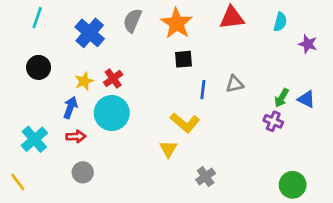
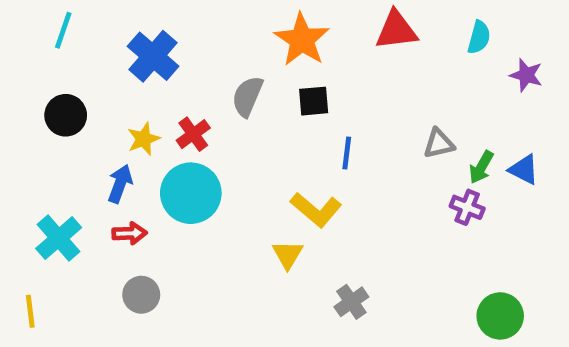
gray semicircle: (132, 20) -> (247, 96), moved
gray triangle: (235, 84) -> (439, 144), moved
yellow line: (18, 182) -> (30, 311), turned 30

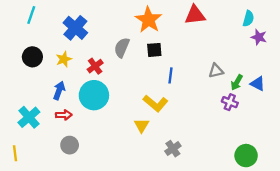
cyan semicircle: (479, 37) -> (248, 19), moved
yellow star: (144, 139) -> (64, 59), moved

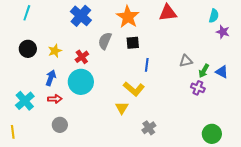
blue cross: (75, 28) -> (81, 16), moved

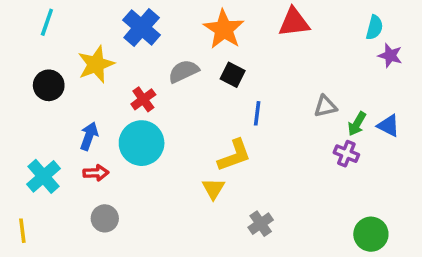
gray semicircle: (105, 41) -> (184, 71), turned 42
black square: (133, 43) -> (233, 75), turned 32
yellow star: (55, 51) -> (96, 64), moved, size x1.5
yellow L-shape: (134, 89) -> (234, 155), turned -60

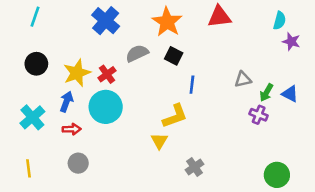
yellow star: (96, 64) -> (77, 73), moved
cyan cross: (43, 176) -> (32, 117), moved
yellow line: (22, 231) -> (28, 168), moved

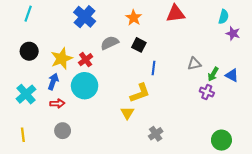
orange star: (167, 22) -> (134, 18), size x0.7

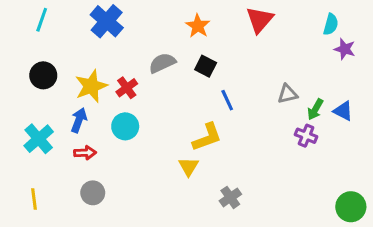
red triangle: (175, 14) -> (260, 20), turned -42
blue cross: (85, 17) -> (107, 21), moved
blue line: (154, 68) -> (227, 100), turned -32
cyan circle: (85, 86) -> (125, 126), size x0.7
green circle: (221, 140) -> (351, 207), moved

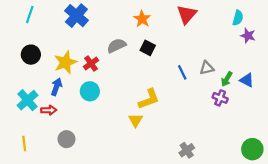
blue line: (227, 100) -> (182, 72), moved
red arrow: (85, 153) -> (49, 110), moved
gray cross: (230, 197) -> (187, 150), moved

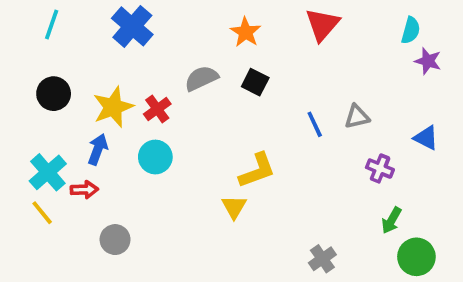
green arrow: (227, 79) -> (391, 220), moved
yellow line: (24, 144) -> (42, 213), moved, turned -32
green circle: (252, 149) -> (416, 257), moved

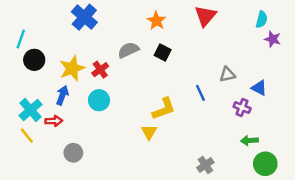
cyan line: (52, 25) -> (21, 39), moved
blue line: (315, 124) -> (200, 93), moved
blue triangle: (426, 138) -> (259, 88), moved
green arrow: (391, 220) -> (249, 141), turned 56

